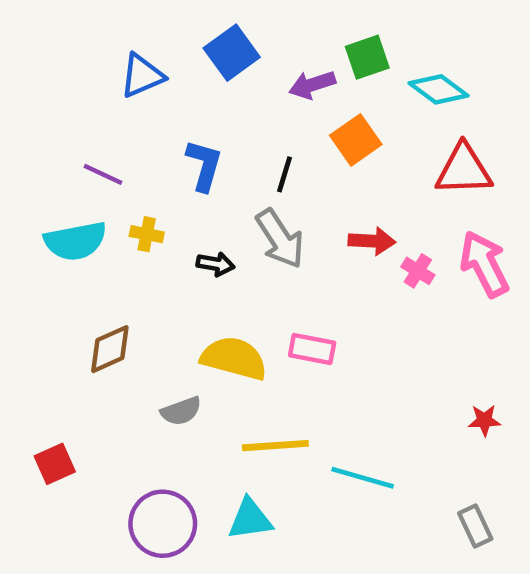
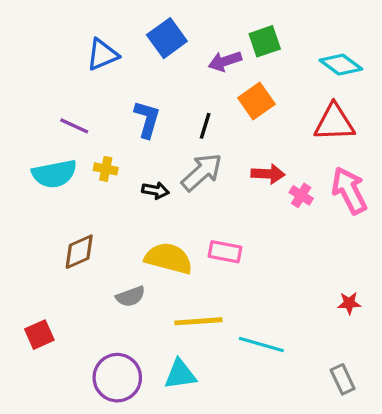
cyan diamond: (438, 89) -> (341, 65), moved
gray arrow: (280, 239) -> (202, 172), turned -99

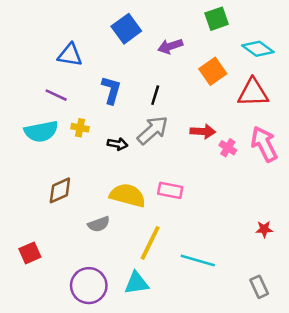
green square: (265, 41) -> (217, 19), moved
blue triangle: (102, 55) -> (70, 55), moved, turned 32
orange square: (256, 101) -> (213, 71), moved
yellow line: (198, 321) -> (150, 243), turned -60

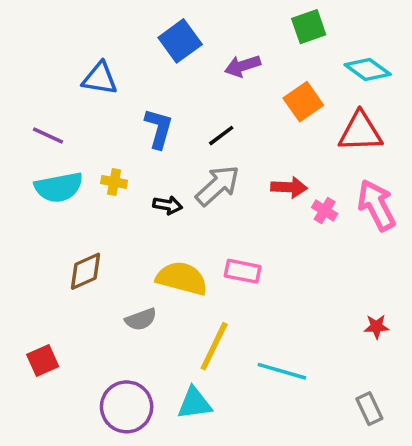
purple line: (56, 95) -> (48, 136), moved
black line: (155, 95) -> (221, 136), turned 36

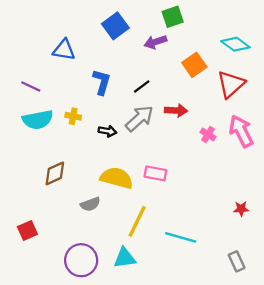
green square: (309, 27) -> (173, 17), moved
red triangle: (360, 132) -> (231, 84), turned -40
red arrow: (289, 187) -> (176, 110), moved

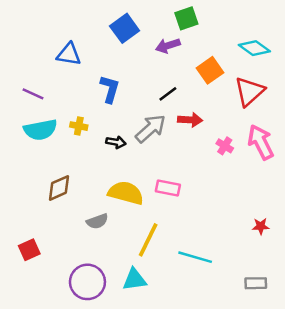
black line: (142, 86) -> (168, 94), moved
gray rectangle: (237, 261) -> (256, 283), turned -66

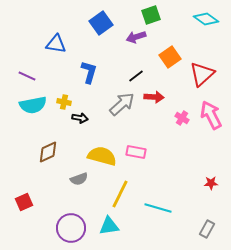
cyan diamond: (254, 48) -> (206, 19), moved
black arrow: (116, 142) -> (80, 118), moved
gray rectangle: (256, 283) -> (207, 229), turned -60

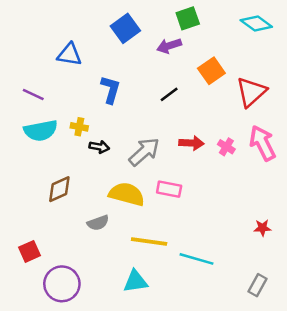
red arrow: (154, 97) -> (191, 143), moved
gray arrow: (122, 104) -> (144, 152), moved
yellow line: (120, 194) -> (149, 241), turned 72
purple circle: (71, 228) -> (62, 284), moved

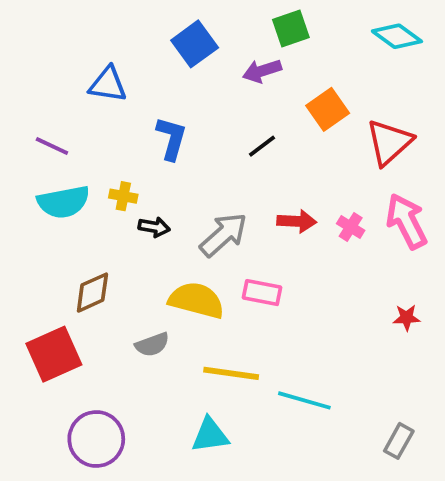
red star: (263, 228) -> (407, 318), moved
red square: (29, 251) -> (54, 354), moved, size x1.6

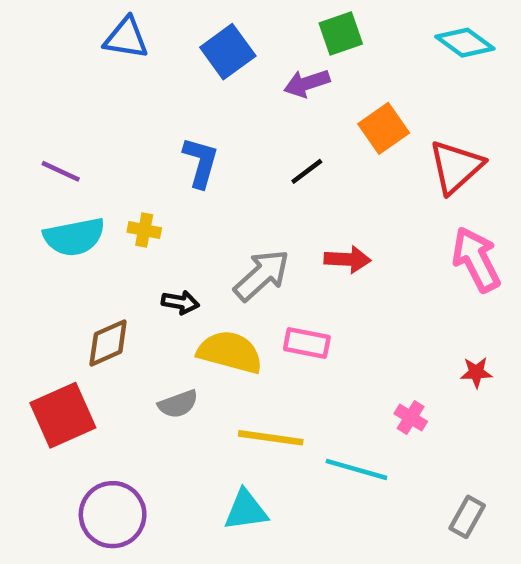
blue triangle: (108, 84) -> (126, 38), moved
black arrow: (154, 227) -> (180, 302), moved
pink cross: (351, 227) -> (411, 418), moved

